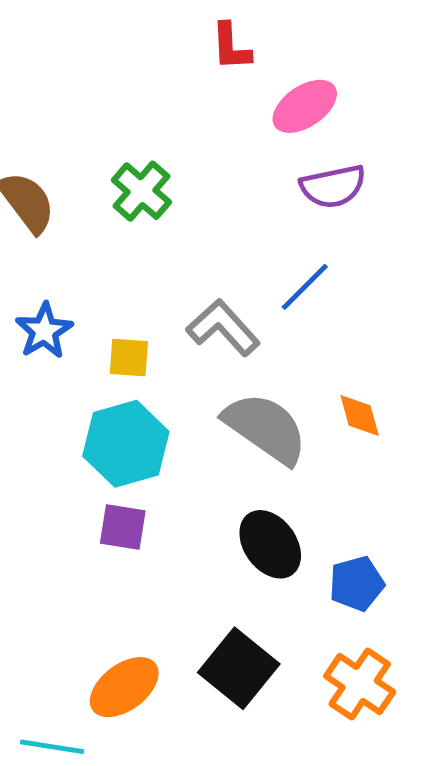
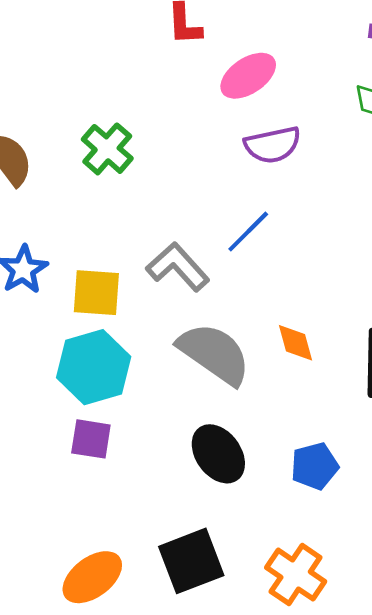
yellow square: (129, 357) -> (96, 293), size x1.4
blue pentagon: (357, 584) -> (315, 466), moved
black square: (239, 668) -> (191, 561), turned 30

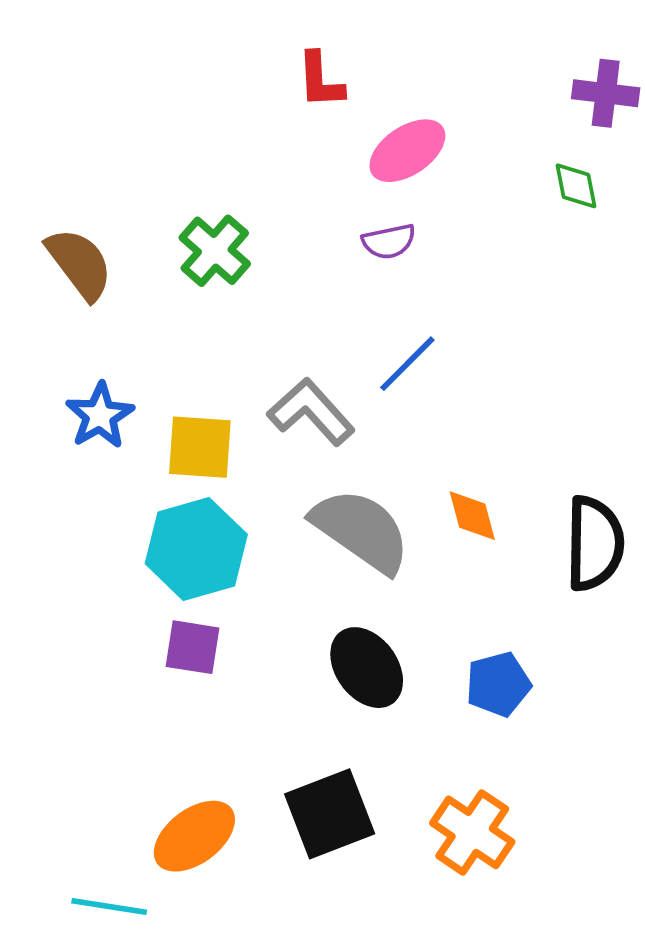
purple semicircle: (273, 145) -> (389, 241), moved, size x0.7

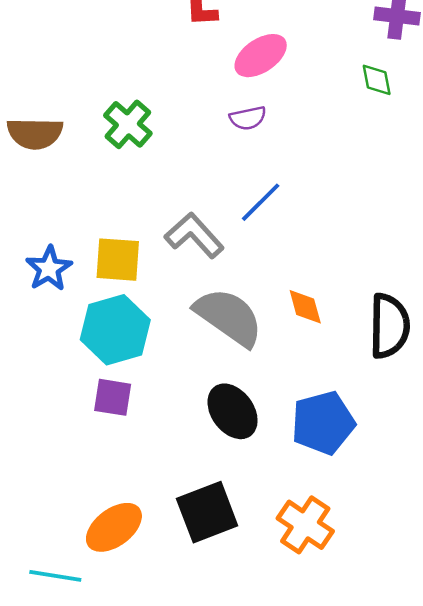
brown semicircle: (79, 264) -> (35, 133), turned 128
blue star: (100, 416) -> (49, 269), moved
blue pentagon: (498, 684) -> (323, 423), size x1.4

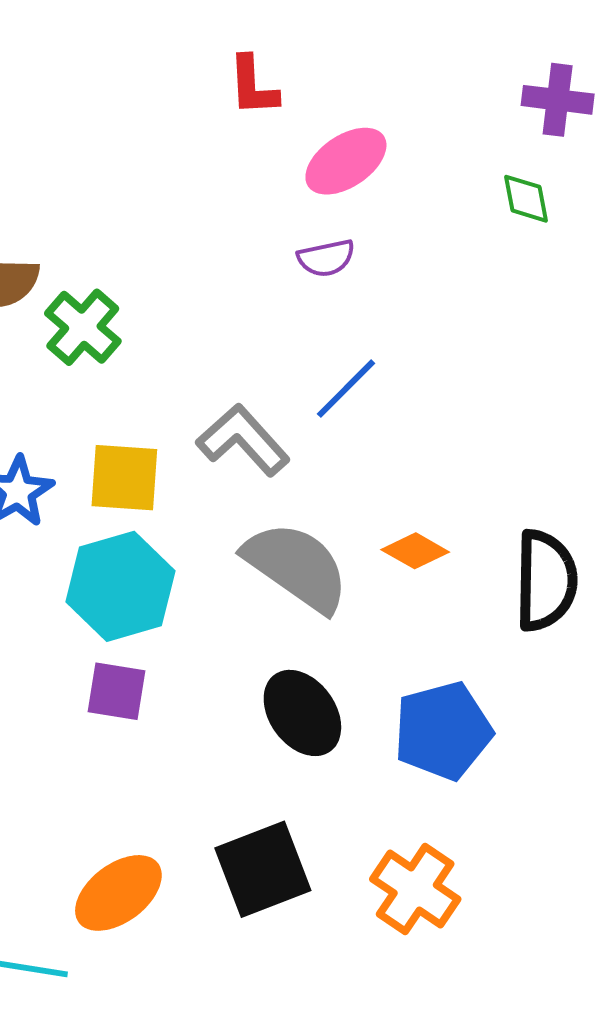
green cross: (128, 124) -> (83, 327), moved
orange diamond: (305, 307) -> (415, 551), turned -45

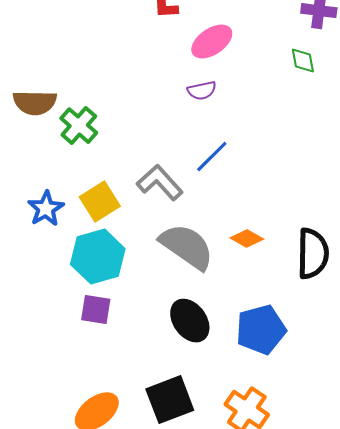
yellow square: (124, 478) -> (100, 202), turned -36

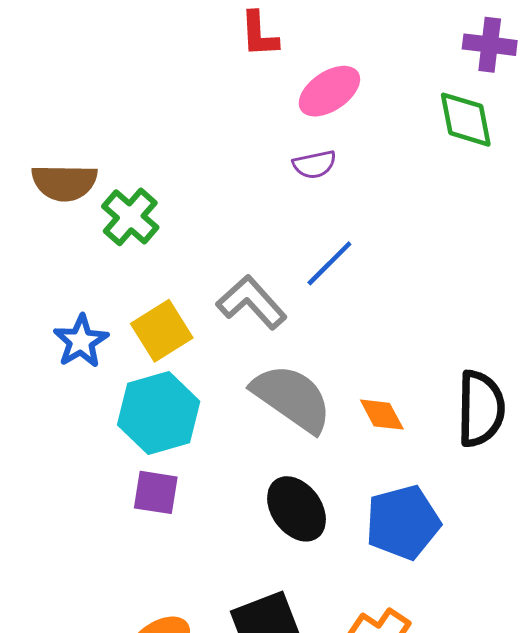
green diamond: (303, 61) -> (466, 120), size x1.5
orange diamond: (247, 239) -> (382, 415), moved, turned 32

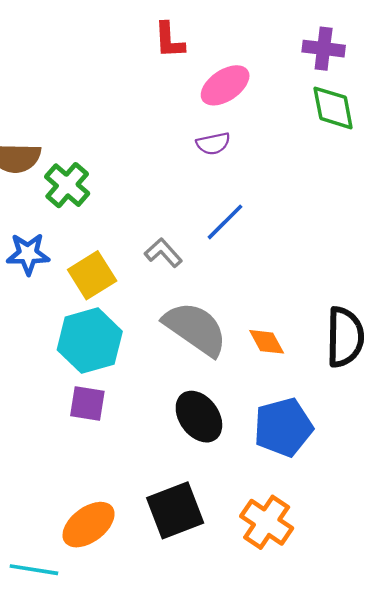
purple cross: (490, 45) -> (324, 49), moved
gray L-shape: (252, 302) -> (163, 253), size x0.7
blue star: (81, 341) -> (28, 254), moved, turned 30

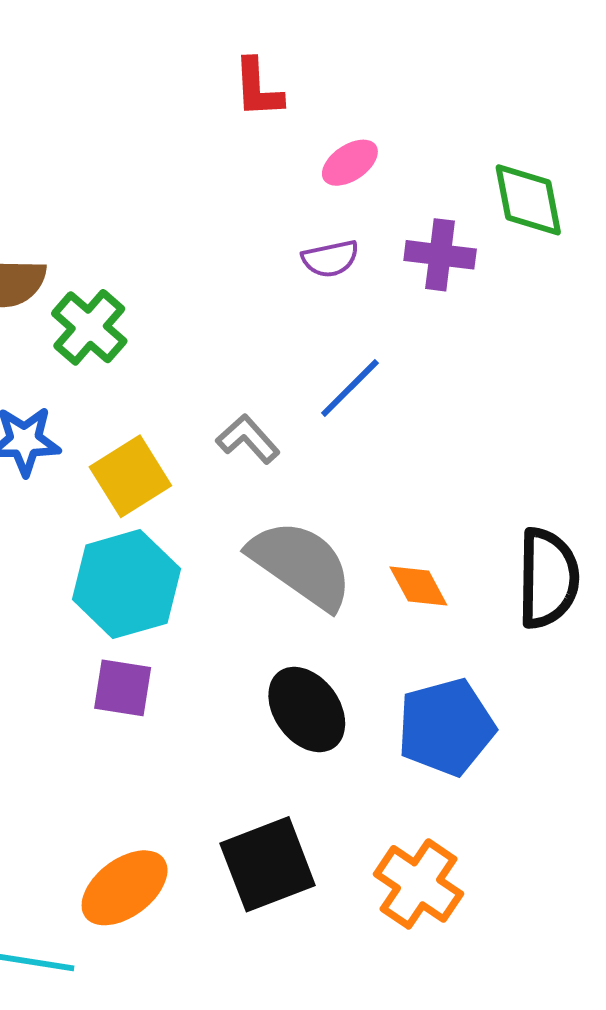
purple cross: (324, 49) -> (440, 255), moved
pink ellipse: (225, 85) -> (350, 163), size x0.7

